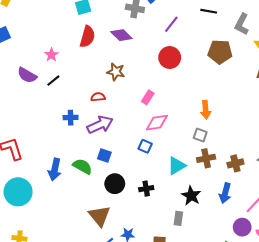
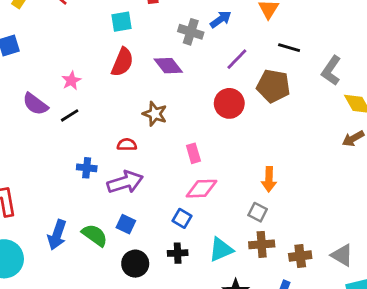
brown pentagon: (220, 52) -> (273, 86), moved
pink rectangle: (148, 97) -> (193, 153), turned -56
black cross: (146, 189) -> (178, 253), moved

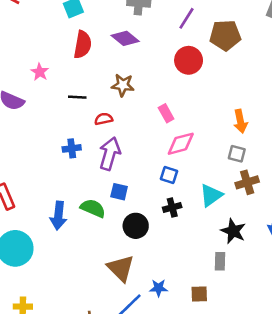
black line: (70, 115) -> (77, 97), moved, turned 48
purple arrow: (125, 182) -> (110, 154), turned -44

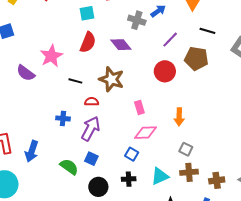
pink star: (40, 72) -> (51, 56), size x1.6
brown star: (123, 85) -> (111, 79), size x1.4
orange arrow: (240, 121) -> (179, 117), moved
blue arrow: (58, 216) -> (32, 151), moved

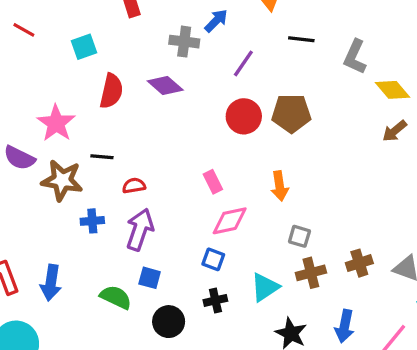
cyan square: (87, 13) -> (84, 47), moved
brown pentagon: (196, 59) -> (291, 113), moved
brown star: (111, 79) -> (62, 180), moved
brown cross: (217, 180) -> (359, 263), moved

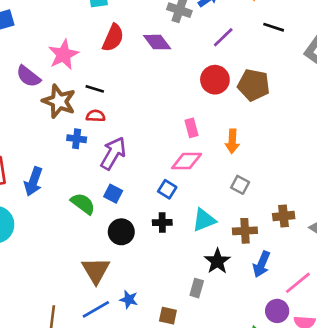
pink rectangle: (213, 182) -> (192, 128), moved
red semicircle: (134, 186) -> (96, 116), moved
brown cross: (311, 273) -> (245, 231), moved

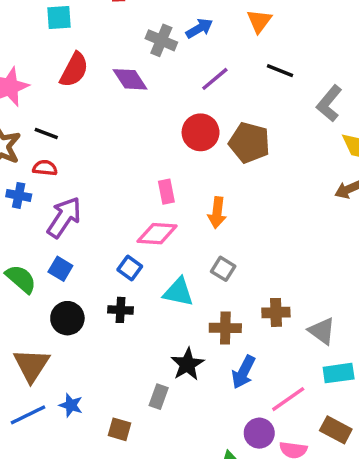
cyan triangle: (204, 220) -> (178, 292), moved, turned 30

